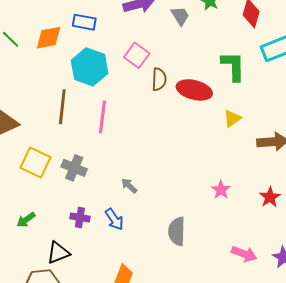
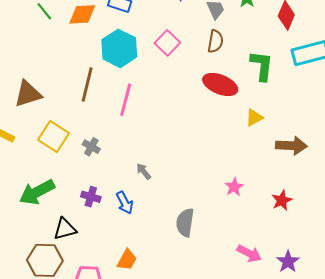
brown semicircle: (159, 79) -> (215, 41), moved
gray cross: (74, 168) -> (91, 147), size x0.7
green arrow: (26, 220) -> (37, 192), size x1.8

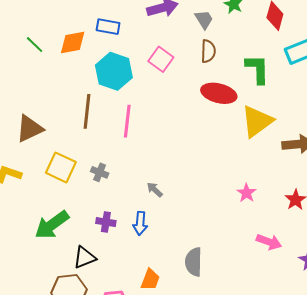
yellow triangle: (254, 118) -> (257, 121), size x1.8
blue arrow: (125, 203) -> (140, 223), turned 40
gray semicircle: (185, 223) -> (194, 262), moved
pink arrow: (249, 253) -> (269, 242), moved

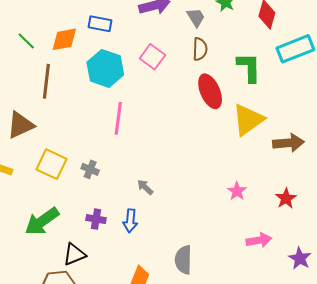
red ellipse: (219, 93) -> (210, 91), turned 52
brown line: (87, 111) -> (46, 81), moved
pink arrow: (269, 242) -> (259, 240), turned -30

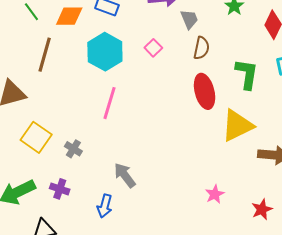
gray trapezoid: (196, 17) -> (189, 19), moved
pink square: (152, 57) -> (153, 48), size x0.7
gray arrow: (145, 187) -> (125, 175), size x1.5
purple cross: (96, 219) -> (60, 189), moved

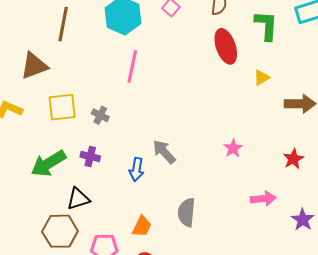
yellow triangle: (237, 126) -> (261, 78), size x0.5
yellow square: (36, 137) -> (62, 107), turned -36
gray arrow: (125, 175) -> (164, 152), moved
pink star: (215, 194) -> (233, 148), moved

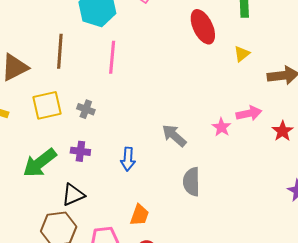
brown line: (63, 24) -> (60, 51), moved
gray arrow: (164, 152) -> (174, 136), moved
pink arrow: (263, 199) -> (249, 113), moved
gray semicircle: (187, 212) -> (192, 182), moved

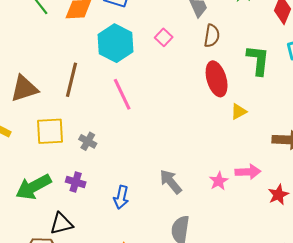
yellow triangle: (242, 54) -> (239, 112), moved
pink line: (112, 57) -> (122, 94), turned -40

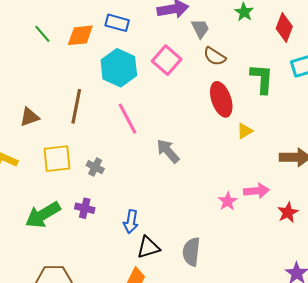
brown semicircle: (212, 36) -> (215, 56), turned 115
pink square: (164, 37) -> (167, 60), size x1.6
brown triangle: (24, 89) -> (29, 117), size x0.7
gray arrow: (171, 182) -> (168, 151), moved
black triangle: (61, 224) -> (148, 247), moved

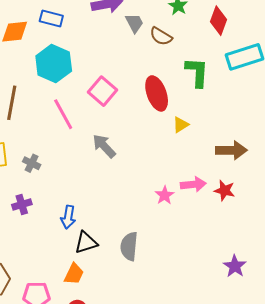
brown semicircle: (215, 56) -> (161, 36), moved
pink square: (167, 60) -> (102, 91), moved
purple cross: (85, 208) -> (22, 204), turned -30
red star: (288, 212) -> (225, 190), moved, turned -30

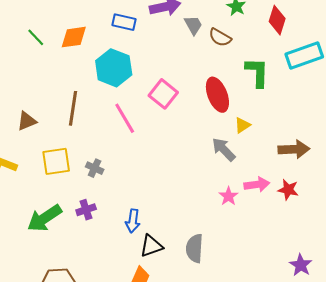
blue rectangle: (51, 19) -> (124, 22), moved
gray arrow: (104, 146) -> (224, 149), moved

